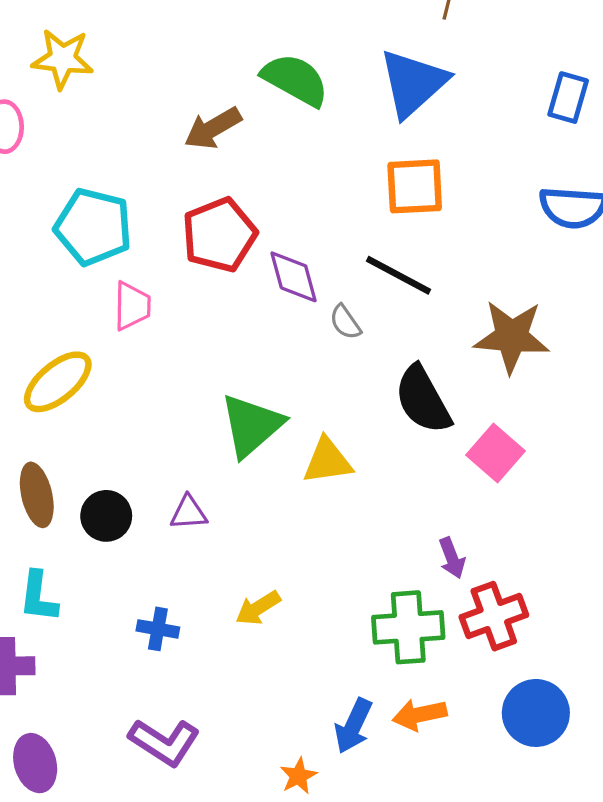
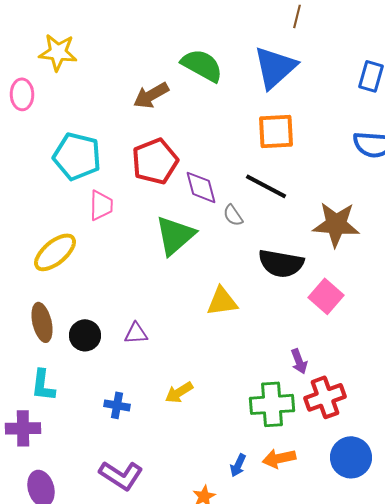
black semicircle: (423, 400) -> (281, 263), turned -51
green triangle: (252, 425) -> (175, 235), moved
blue arrow: (353, 726) -> (238, 465), size x0.7

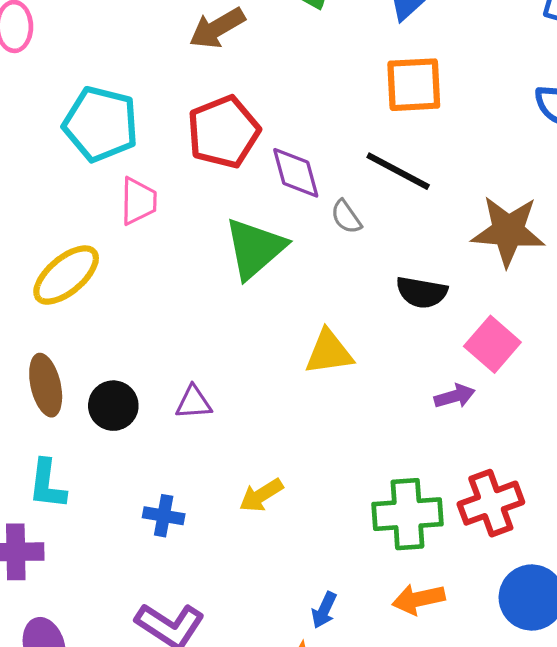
black semicircle: (281, 263) -> (422, 292), size x0.7
purple arrow: (299, 361) -> (455, 396), moved, turned -85
blue arrow: (238, 465) -> (324, 610), moved

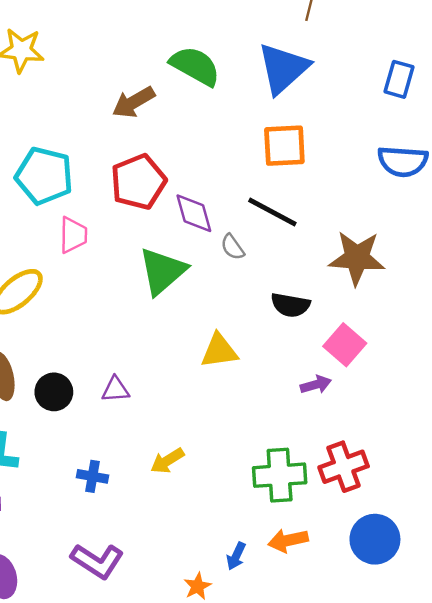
blue arrow: (324, 610) -> (236, 556), moved

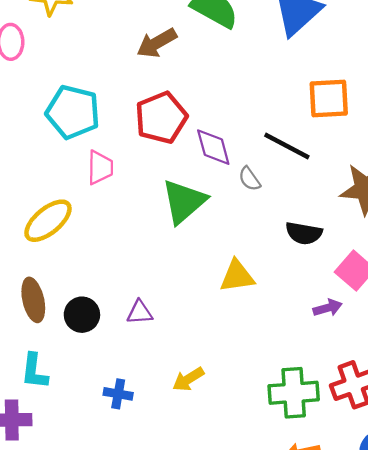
orange square: (284, 146) -> (329, 98), moved

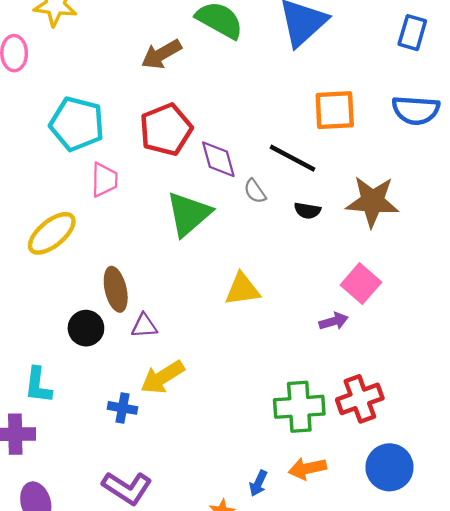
black semicircle: (304, 233) -> (307, 211), moved, size x0.7
brown ellipse: (33, 300) -> (116, 289), moved
yellow arrow: (188, 379) -> (162, 377), moved, size x1.4

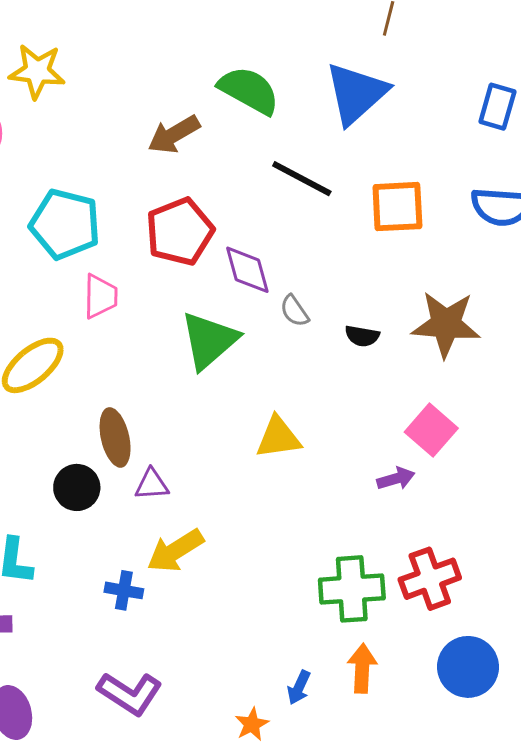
black line: (293, 158) -> (302, 179), moved
orange arrow: (307, 468) -> (362, 668), turned 105

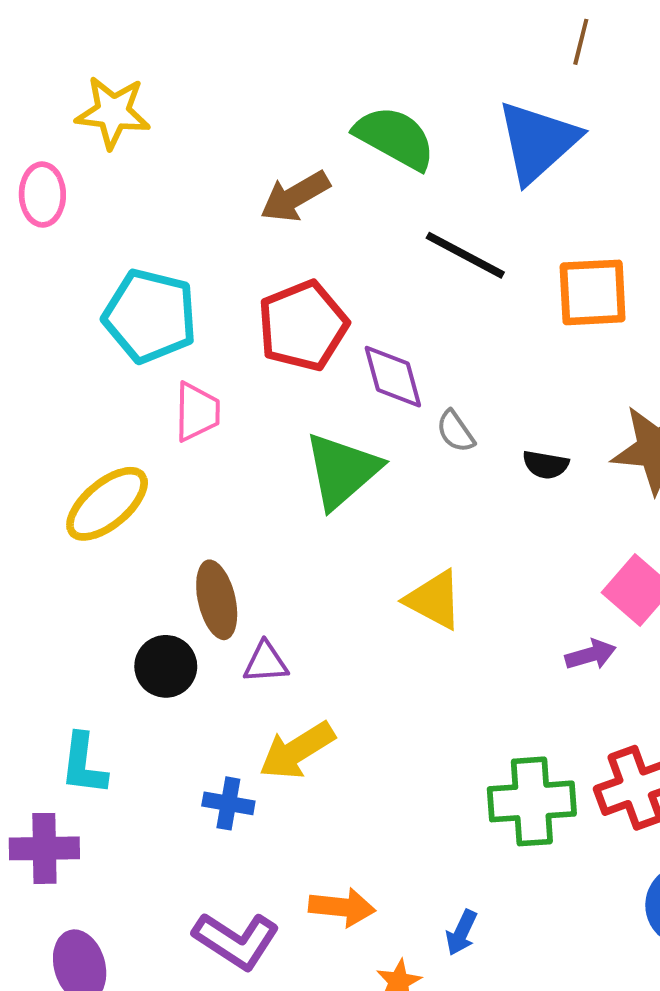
yellow triangle: (278, 437) -> (434, 600), turned 36
orange arrow: (362, 668) -> (342, 907), moved, turned 93

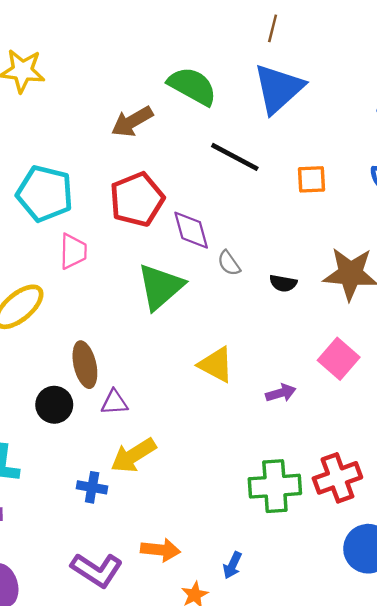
brown line: (581, 42) -> (273, 28), moved
orange square: (593, 292) -> (311, 179), size x0.7
purple arrow: (591, 655) -> (281, 393), moved

